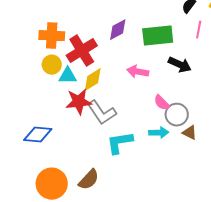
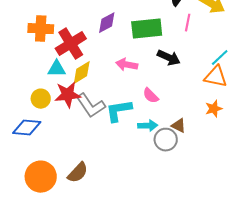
yellow circle: (52, 65) -> (41, 99), moved
gray circle: (177, 115) -> (166, 140), moved
cyan L-shape: (120, 143) -> (119, 111), moved

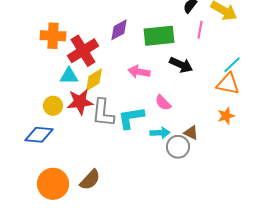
gray L-shape: (91, 106) -> (103, 113), turned 40

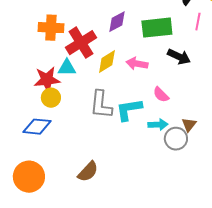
yellow diamond: (94, 80) -> (107, 62), moved
red star: (80, 102) -> (47, 80), moved
brown triangle: (191, 133) -> (189, 125), turned 42
orange circle: (53, 184) -> (29, 177), moved

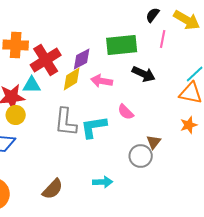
purple diamond: (117, 22) -> (82, 59), moved
cyan arrow: (158, 125) -> (103, 182), moved

